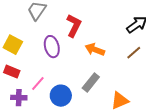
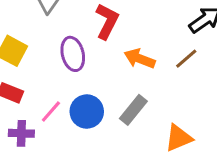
brown line: (134, 53) -> (186, 59), moved
blue circle: (61, 96) -> (87, 112), moved

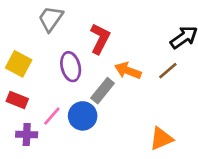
gray rectangle: (133, 110) -> (103, 91), moved

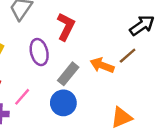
orange arrow: (128, 71) -> (102, 65), moved
blue circle: (83, 116) -> (63, 103), moved

